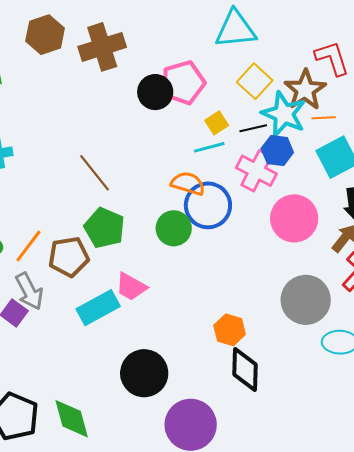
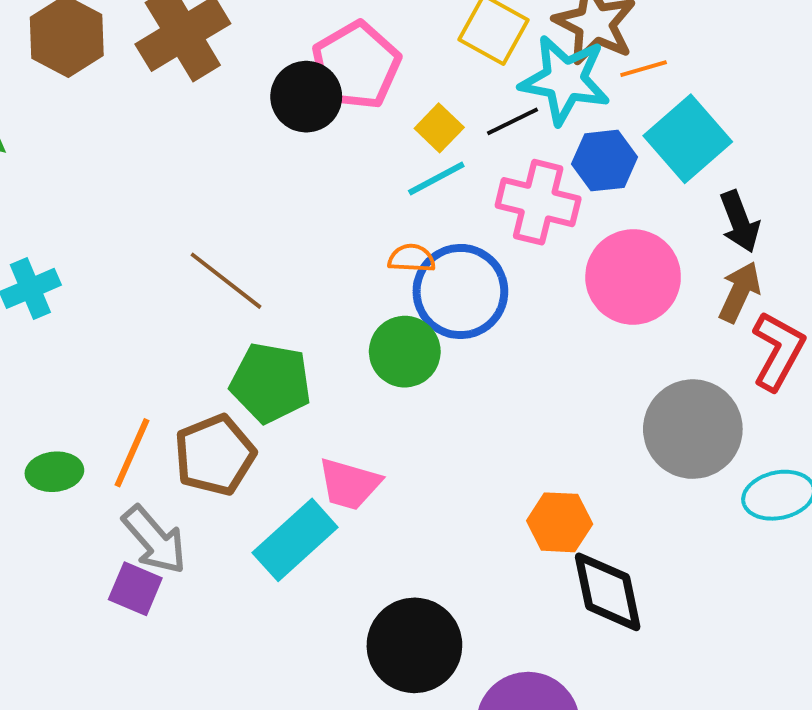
blue hexagon: (277, 151) -> (604, 161), moved
orange semicircle: (188, 183) -> (412, 258), size x0.7

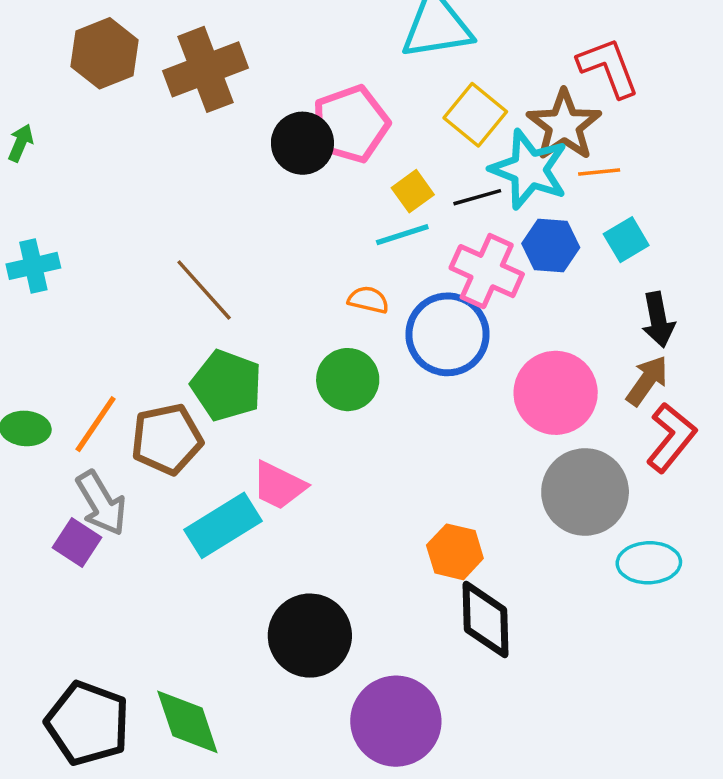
cyan square: (688, 139) -> (626, 240), size x0.6
pink circle: (633, 277) -> (556, 393), moved
blue circle: (460, 291) -> (447, 334), moved

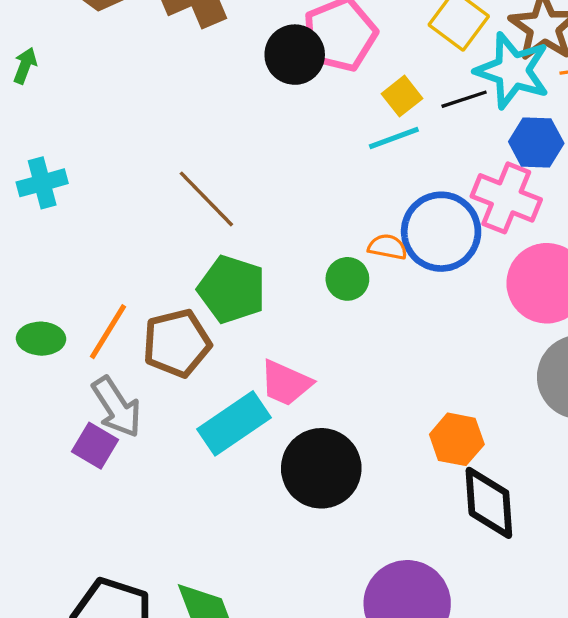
pink cross: (487, 271) -> (506, 198), moved
orange semicircle: (368, 300) -> (387, 247), moved
green circle: (348, 380) -> (347, 279), size x0.7
black circle: (310, 636) -> (321, 468), moved

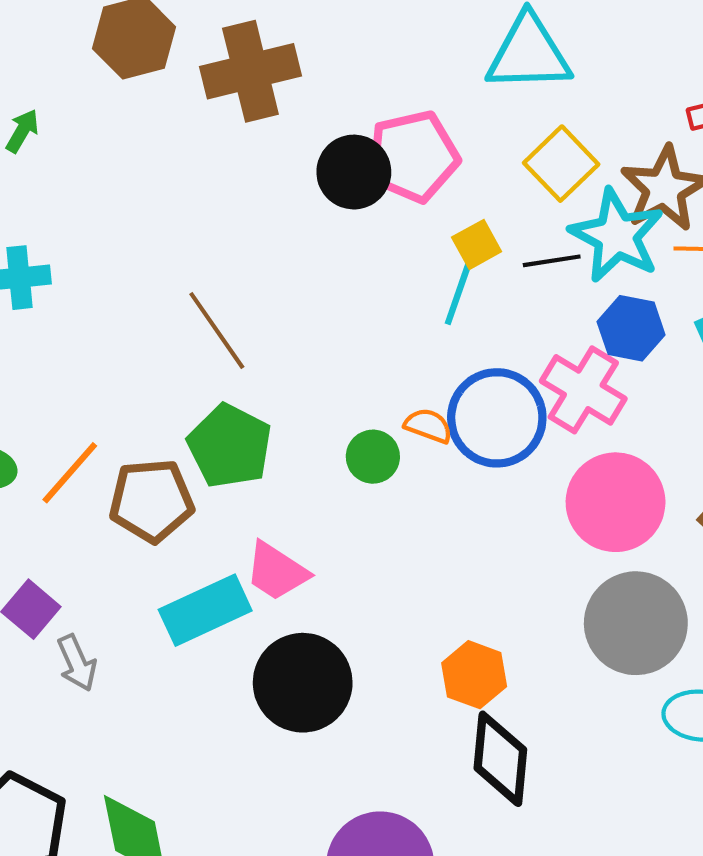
cyan line: (394, 138) -> (458, 294), turned -60
gray arrow: (117, 407) -> (77, 663), moved, size x0.7

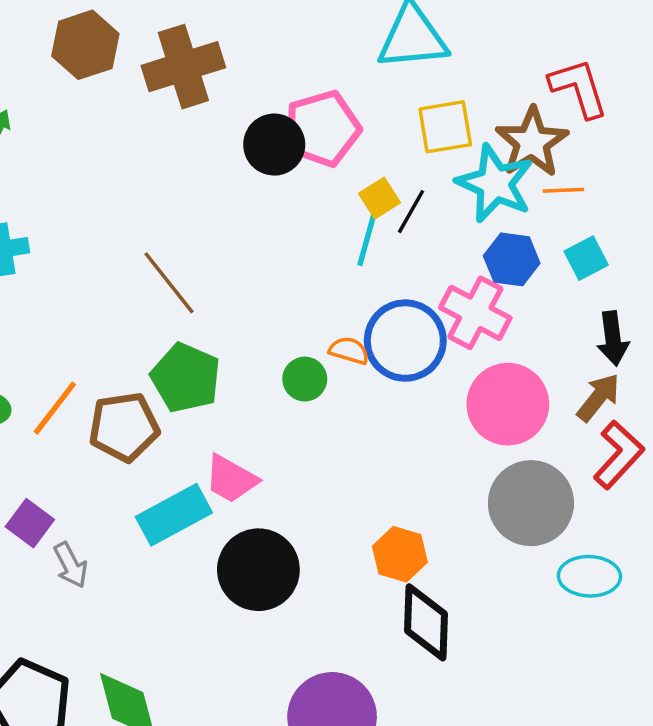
yellow square: (561, 164) -> (445, 127), turned 38
black line: (552, 261) -> (411, 212), moved, turned -48

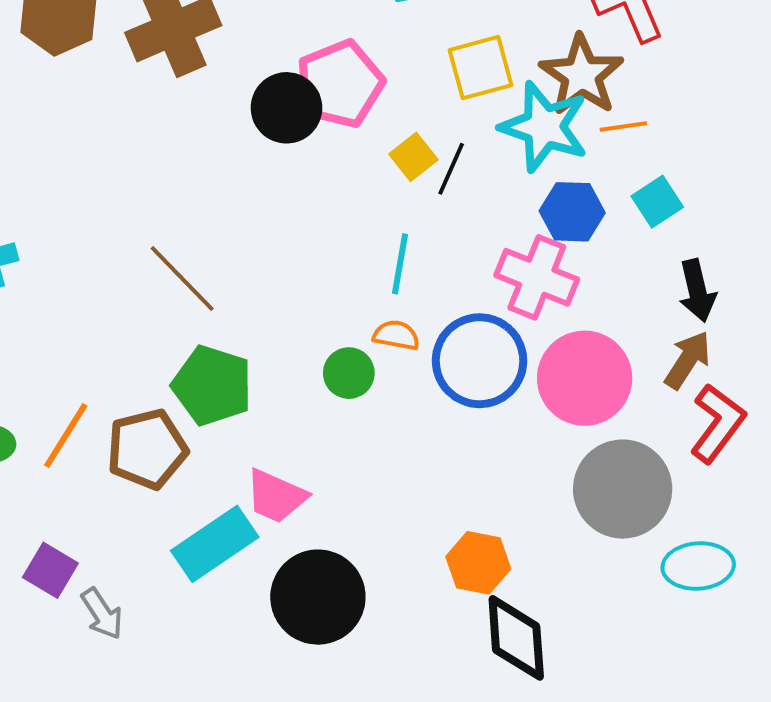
cyan line: (367, 240) -> (400, 264), moved
blue circle: (405, 341) -> (480, 361), moved

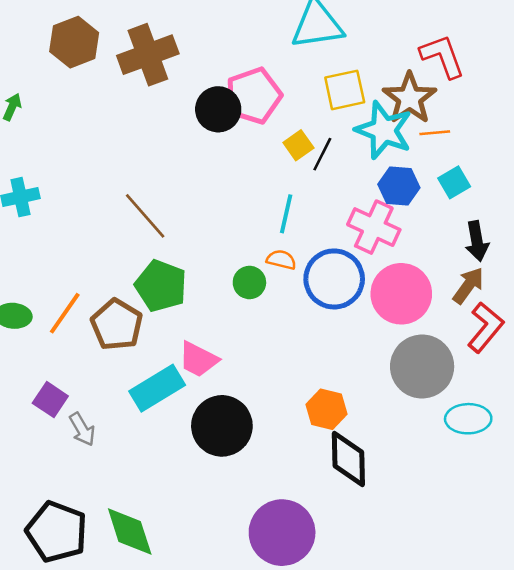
brown pentagon: (147, 449) -> (117, 325), turned -30

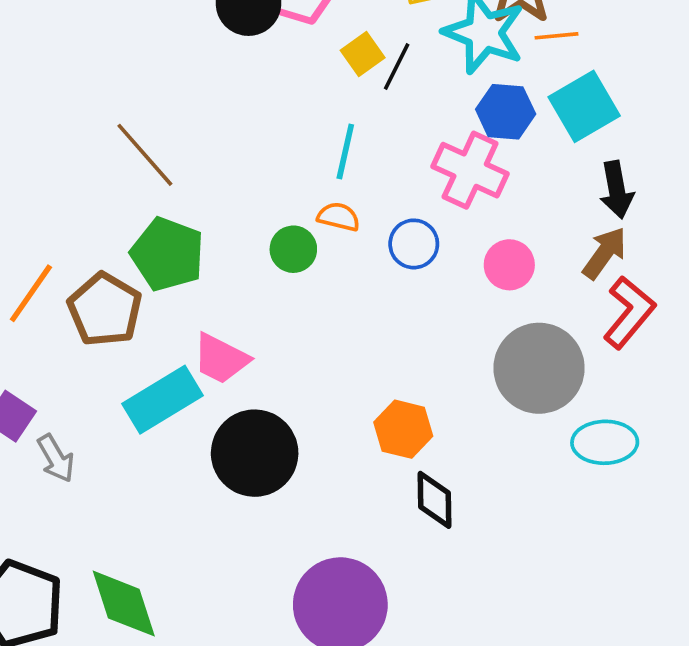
cyan square: (454, 182) -> (584, 106), size x1.5
blue circle: (334, 279) -> (414, 244), size x0.6
pink circle: (401, 294) -> (509, 265), size x0.6
black diamond: (348, 459) -> (434, 500), size x0.7

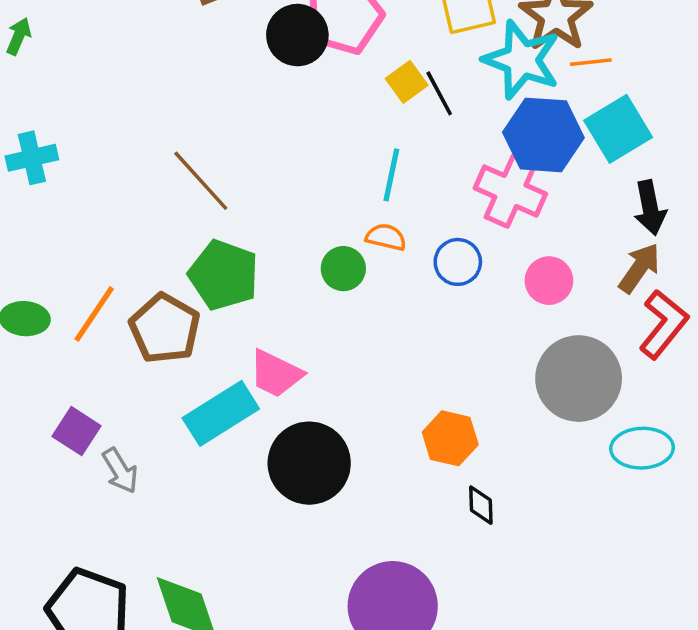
black line: (397, 67) -> (439, 93), turned -54
blue hexagon: (506, 112) -> (543, 135), size x1.4
black diamond: (434, 500) -> (481, 505), size x0.7

